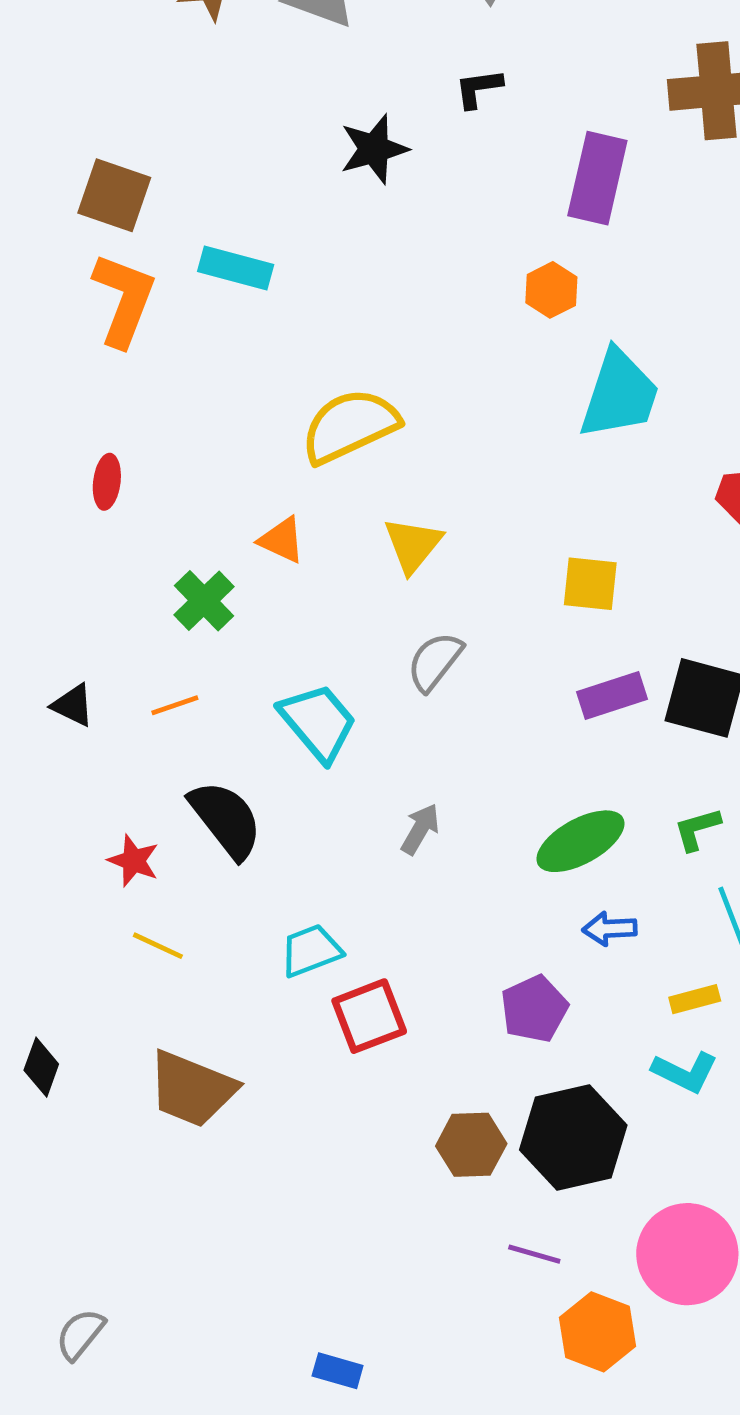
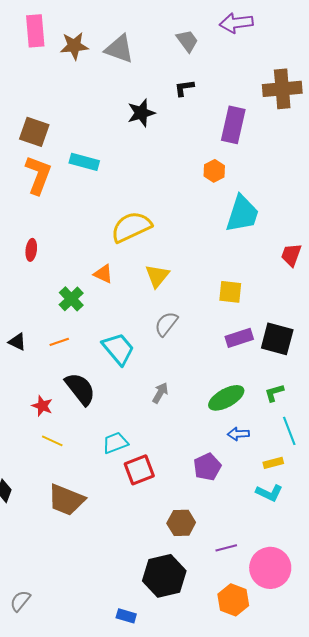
black hexagon: (573, 1138) -> (164, 576), moved
purple line: (534, 1254) -> (226, 548), moved, turned -30

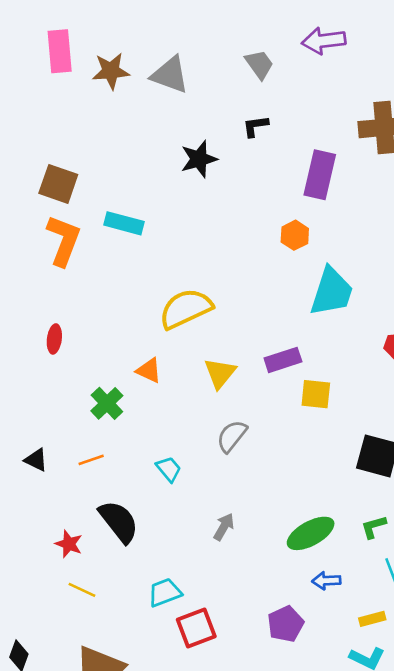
purple rectangle: (239, 338) -> (283, 360), moved
cyan trapezoid: (118, 349) -> (169, 469), size x0.6

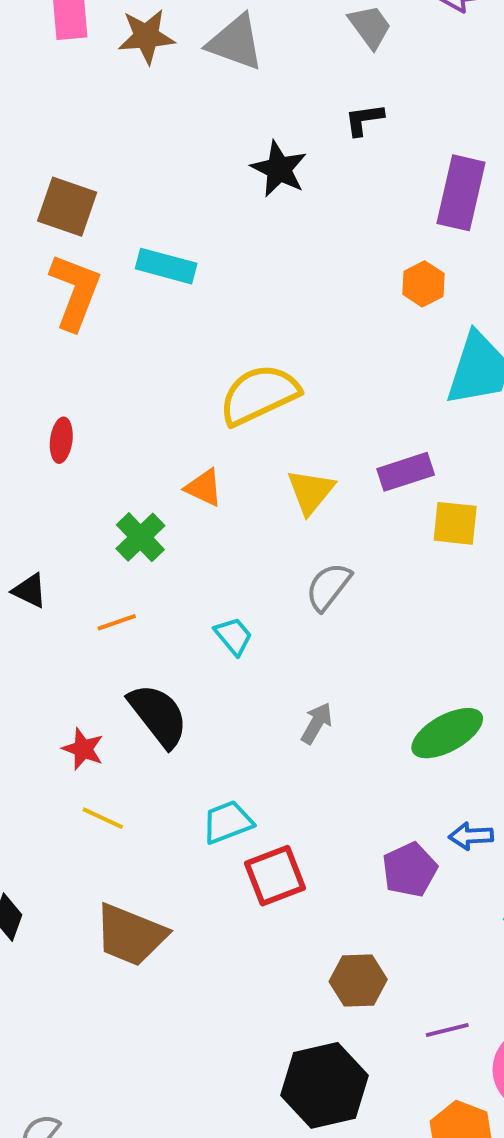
black star: (199, 159) -> (279, 169), turned -30
black triangle: (36, 460) -> (30, 591), moved
blue arrow: (326, 581) -> (471, 836), moved

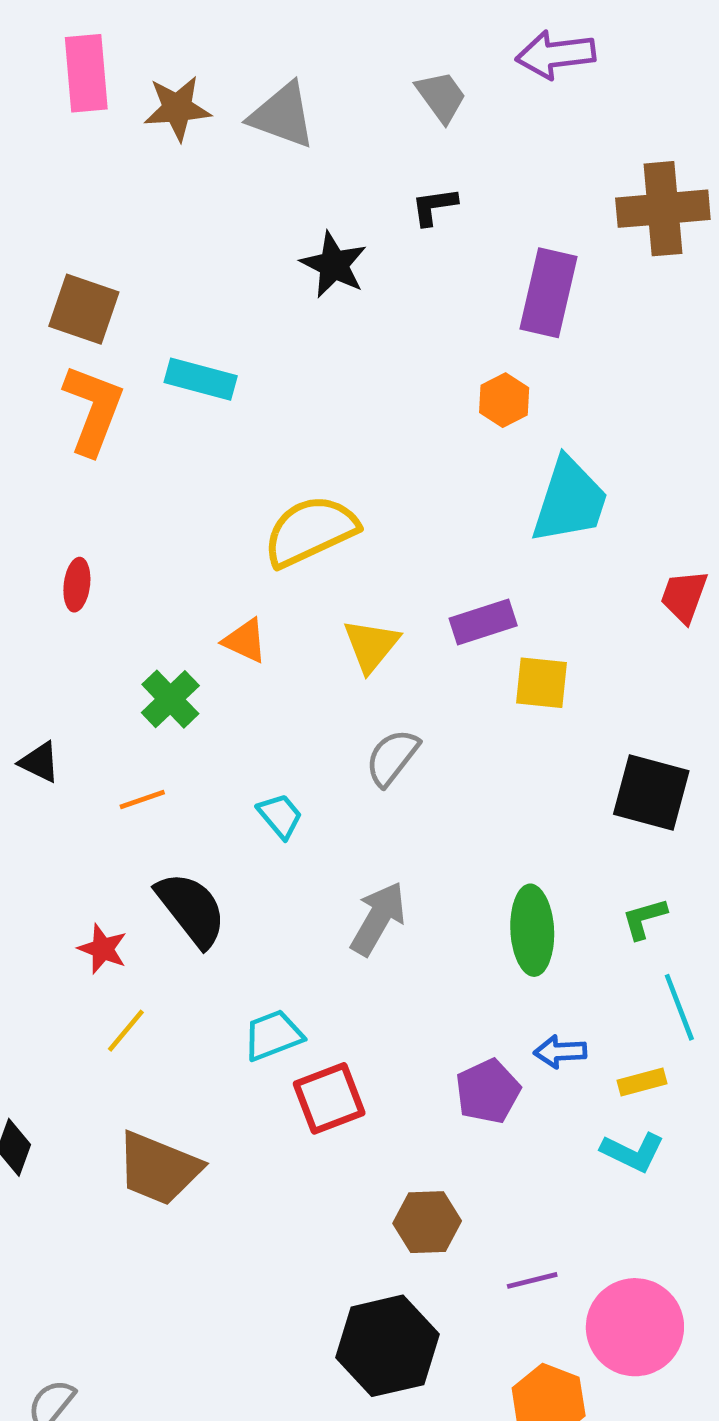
gray arrow: (317, 723) -> (378, 919), size x1.5
green ellipse: (447, 733) -> (532, 930), turned -64
yellow line: (103, 818) -> (126, 1031), turned -75

